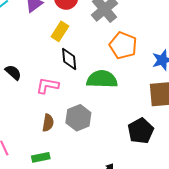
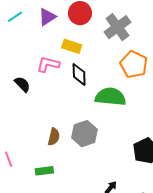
yellow rectangle: (60, 31) -> (72, 46), turned 72
pink L-shape: (47, 86) -> (48, 64), moved

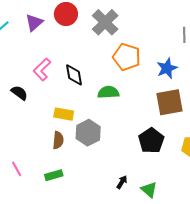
yellow rectangle: (72, 46) -> (64, 114), moved
pink L-shape: (48, 64) -> (42, 69), turned -50
green semicircle: (110, 97) -> (108, 92), size x0.7

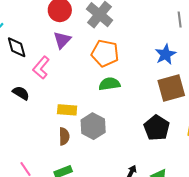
purple triangle: (34, 23) -> (62, 40), moved
orange pentagon: (127, 57) -> (105, 53), moved
black diamond: (74, 75) -> (17, 47), moved

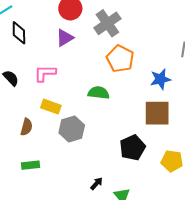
orange pentagon: (105, 53) -> (120, 59), moved
pink L-shape: (41, 68) -> (45, 73), moved, turned 35
brown semicircle: (64, 136) -> (26, 127), moved

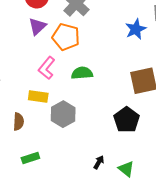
orange pentagon: (120, 59) -> (66, 37), moved
pink L-shape: (45, 73) -> (47, 68), moved, turned -40
blue star: (160, 79) -> (136, 29), moved

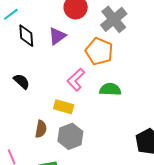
purple triangle: (37, 26) -> (57, 36), moved
gray hexagon: (63, 114) -> (70, 136), moved

